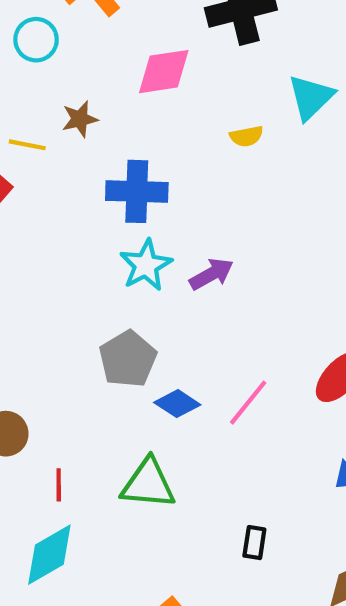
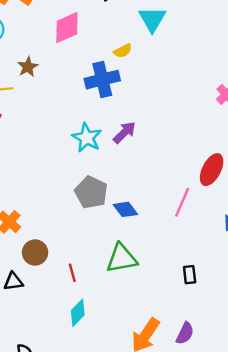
blue cross: (137, 191) -> (102, 80), moved
pink line: (248, 403) -> (182, 202), moved
blue diamond: (177, 404) -> (125, 209), turned 35
cyan diamond: (49, 555) -> (78, 313), size x0.7

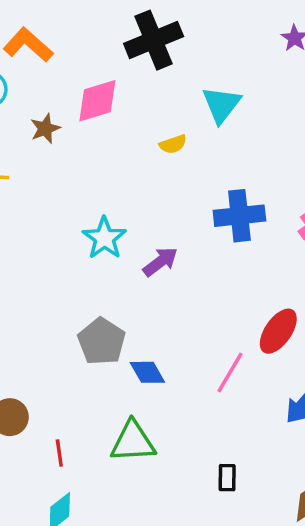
brown star: (28, 67) -> (45, 129), moved
blue cross: (102, 80) -> (239, 216), moved
cyan star: (87, 138) -> (104, 238), moved

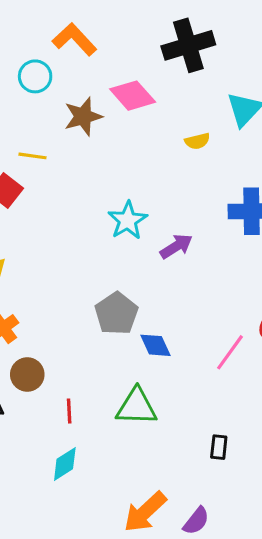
pink diamond: (97, 101) -> (133, 96), turned 60
brown star: (45, 129) -> (83, 116), size x1.4

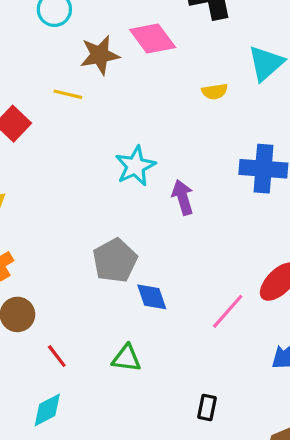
yellow line: (32, 156) -> (68, 94), moved
purple arrow: (176, 246) -> (183, 197), turned -80
green triangle: (137, 407) -> (126, 358), size x0.7
red line: (69, 411) -> (57, 356), turned -40

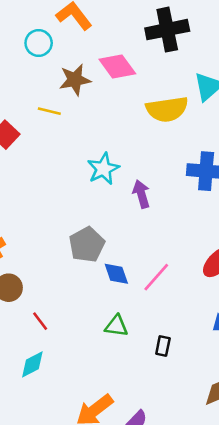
yellow semicircle: (215, 92) -> (167, 109), size x2.0
pink line: (228, 311) -> (156, 277), moved
green triangle: (126, 358) -> (116, 326), moved
black rectangle: (207, 407) -> (163, 346), moved

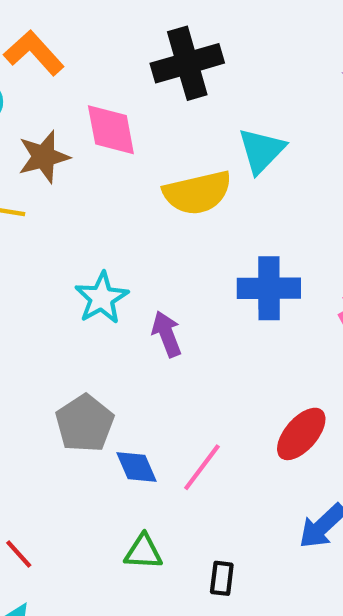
pink diamond: (117, 66) -> (111, 130), turned 30

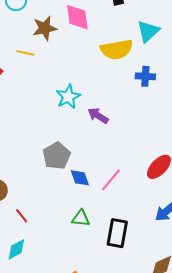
blue cross: (269, 288) -> (145, 76), moved, size x0.7
purple arrow: (167, 334) -> (98, 116), turned -40
black rectangle: (222, 578) -> (117, 233), size x1.8

